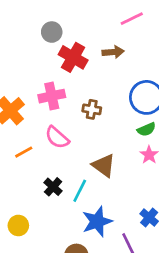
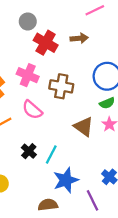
pink cross: (52, 96) -> (28, 75), turned 35
brown cross: (92, 109) -> (61, 86), size x1.5
brown triangle: (104, 165) -> (84, 127), moved

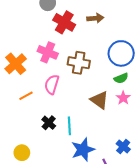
pink semicircle: (32, 110) -> (52, 84), turned 66
cyan line: (51, 155) -> (69, 126), turned -30

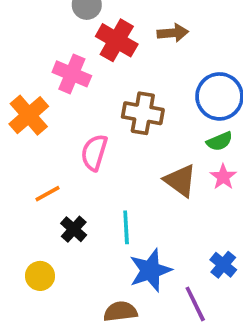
pink cross: (48, 52) -> (72, 74), moved
orange line: (26, 96) -> (47, 194), moved
black cross: (49, 123) -> (74, 229), moved

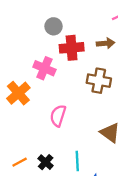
red cross: (117, 40) -> (72, 48), turned -35
brown cross: (143, 113) -> (99, 81), moved
orange line: (47, 194) -> (20, 162), moved

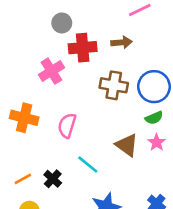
pink cross: (44, 68) -> (51, 71), turned 35
orange cross: (18, 93) -> (24, 118), moved, turned -35
cyan line: (77, 161) -> (88, 165), moved, turned -48

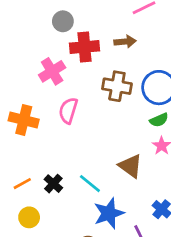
pink semicircle: (67, 126) -> (68, 111), moved
brown triangle: (127, 145) -> (130, 166), moved
cyan line: (88, 165) -> (90, 184), moved

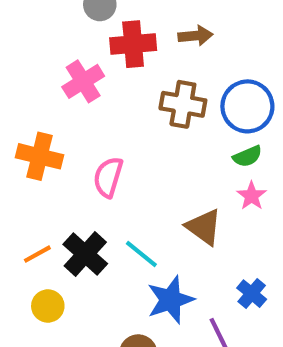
pink semicircle: (68, 111) -> (108, 177), moved
black cross: (53, 184) -> (85, 254), size x1.5

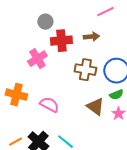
pink semicircle: (108, 177) -> (49, 105), turned 102
brown triangle: (204, 227) -> (95, 107), moved

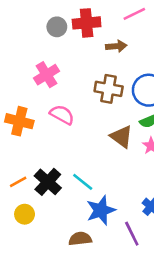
red cross: (61, 41) -> (87, 23), moved
pink semicircle: (49, 105) -> (62, 115), moved

